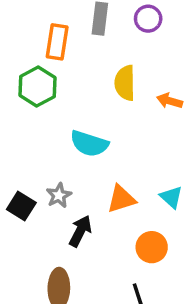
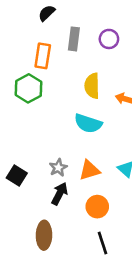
cyan semicircle: (89, 144) -> (88, 123), moved
gray star: (59, 195) -> (58, 168), moved
orange circle: (152, 247) -> (97, 207), moved

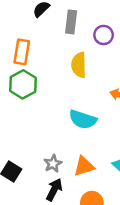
gray rectangle: (74, 39) -> (71, 22), moved
orange rectangle: (43, 56) -> (22, 52), moved
yellow semicircle: (92, 86) -> (79, 65), moved

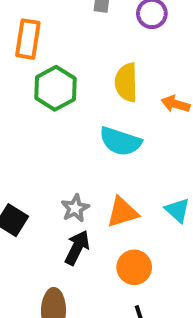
yellow semicircle: (79, 65) -> (126, 82), moved
green hexagon: (23, 84) -> (55, 88), moved

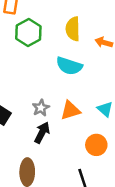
orange circle: (134, 267) -> (96, 145), moved

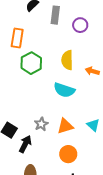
black arrow: (42, 133) -> (25, 144), moved
orange circle: (96, 145) -> (68, 154), moved

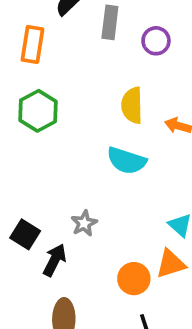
orange rectangle: (17, 38) -> (32, 44), moved
green hexagon: (31, 63) -> (38, 111), moved
orange triangle: (65, 126) -> (171, 264), moved

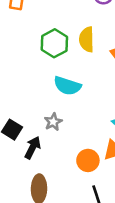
green hexagon: (38, 111) -> (54, 43), moved
cyan semicircle: (126, 161) -> (67, 86), moved

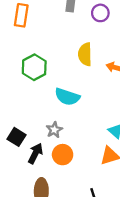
green hexagon: (54, 43) -> (34, 67), moved
orange circle: (88, 160) -> (63, 155), moved

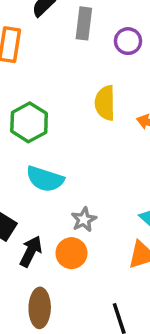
cyan semicircle: (67, 97) -> (45, 179), moved
gray star: (54, 130) -> (84, 220), moved

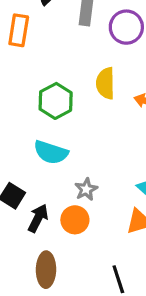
purple circle: (128, 41) -> (126, 27), size x1.4
green hexagon: (29, 122) -> (56, 101), moved

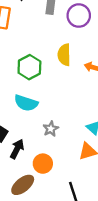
orange circle: (75, 220) -> (43, 164), moved
brown ellipse: (46, 270) -> (23, 185), turned 50

